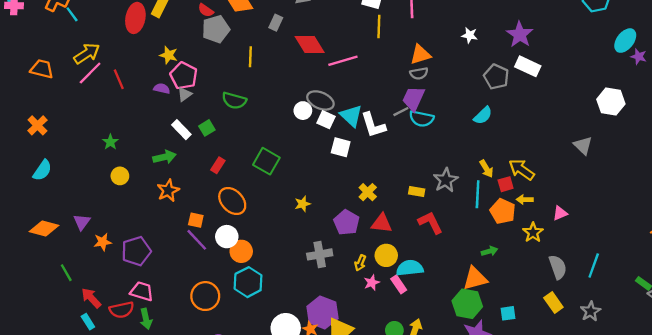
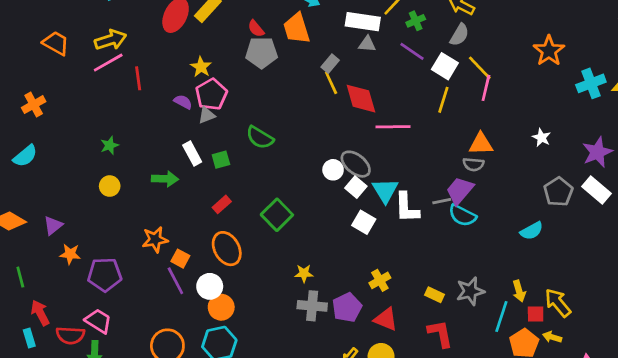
yellow line: (250, 57) -> (331, 83), moved, turned -42
orange star: (168, 190) -> (155, 240), moved
gray cross: (320, 254) -> (312, 306), moved

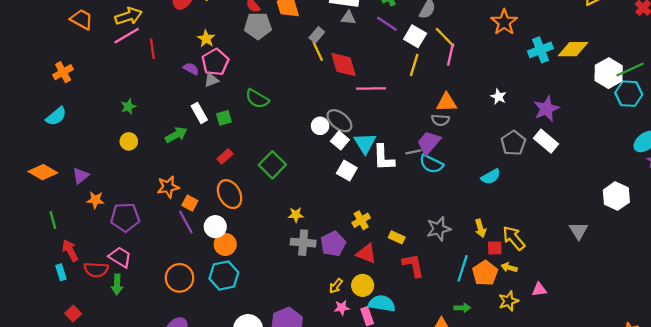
green arrow: (165, 179) -> (176, 135), turned -30
yellow rectangle: (434, 295) -> (397, 237), moved
cyan line: (501, 317) -> (463, 268), moved

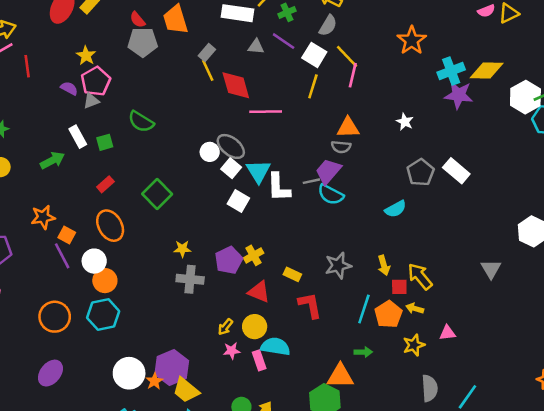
gray triangle: (348, 18) -> (256, 47), moved
purple star: (546, 109) -> (459, 95), moved, turned 30
purple pentagon: (333, 244) -> (229, 260), moved

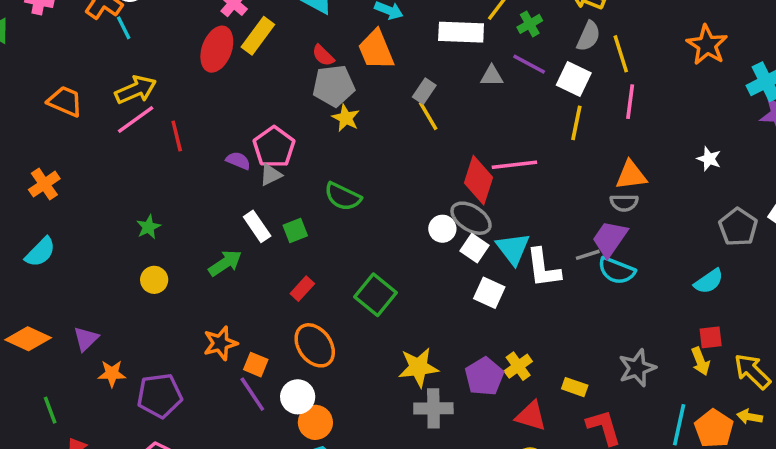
yellow star: (86, 56) -> (346, 118), moved
yellow line: (347, 56) -> (621, 54), moved, turned 32
red diamond: (236, 85) -> (479, 180), moved, turned 40
yellow star: (182, 249) -> (418, 367), size x1.6
red square: (399, 287) -> (711, 337), moved

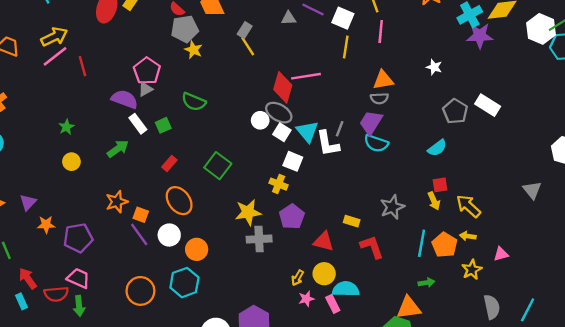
purple semicircle: (238, 161) -> (125, 99), moved, size x1.6
gray line: (588, 255) -> (340, 129), moved, turned -49
yellow cross: (518, 366) -> (279, 184), moved, turned -30
orange circle: (315, 422) -> (197, 249), moved

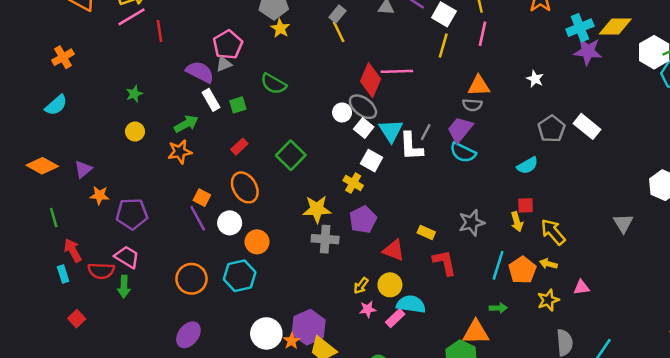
orange star: (117, 202) -> (180, 152), moved
pink rectangle: (333, 304) -> (395, 318), turned 66

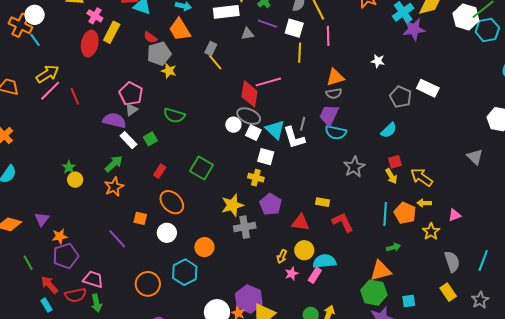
green star: (134, 94) -> (69, 167), moved
purple pentagon: (132, 214) -> (66, 256), moved
purple line: (198, 218) -> (117, 239), moved
gray star: (472, 223) -> (354, 167), moved
orange circle: (257, 242) -> (204, 247), moved

